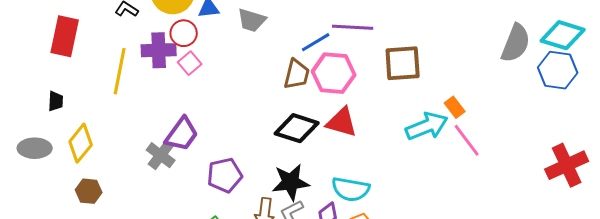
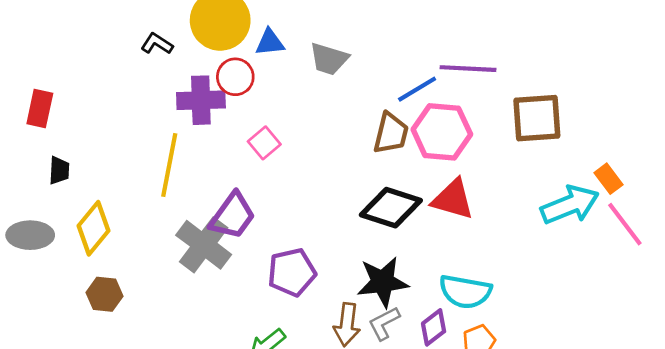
red rectangle: (65, 36) -> (40, 108), moved, size x0.7
pink square: (190, 63) -> (264, 143), moved
yellow line: (120, 71) -> (169, 165), moved
gray cross: (161, 155) -> (204, 245), size x1.4

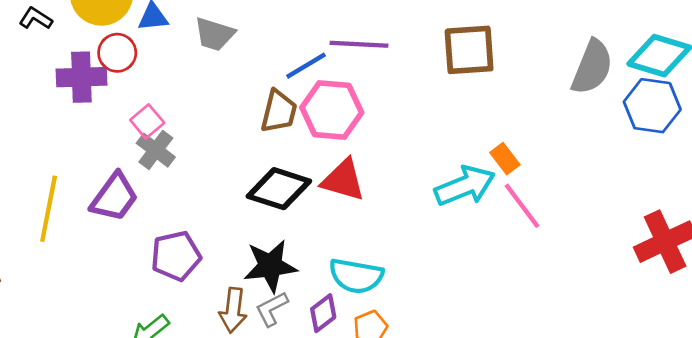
brown square: (537, 118) -> (469, 50), moved
yellow line: (169, 165) -> (49, 209), moved
gray cross: (204, 245) -> (156, 150), moved, size x0.7

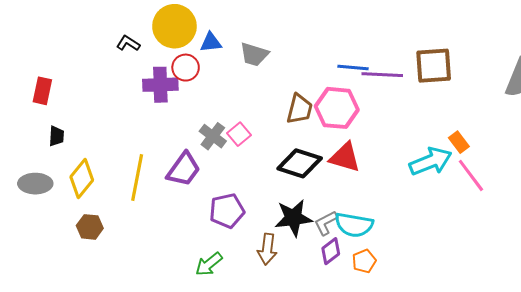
purple line: (359, 44) -> (382, 75), moved
blue line: (306, 66) -> (353, 68), moved, turned 36
pink square: (147, 121) -> (239, 134), moved
gray L-shape: (272, 309) -> (326, 223), moved

